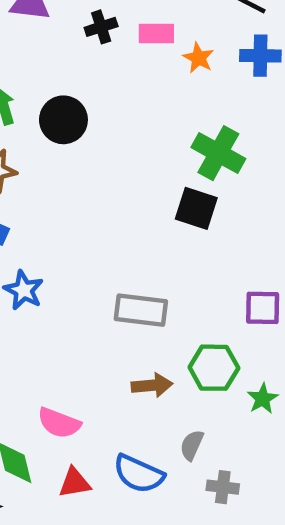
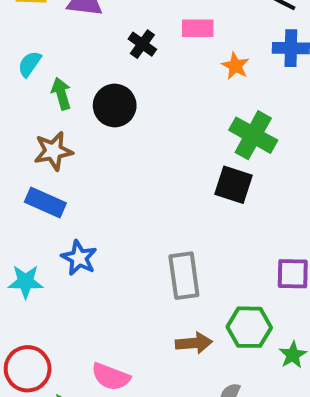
black cross: (101, 27) -> (142, 44), moved, turned -36
orange star: (198, 58) -> (235, 66), moved
gray rectangle: (141, 310) -> (184, 276), turned 75

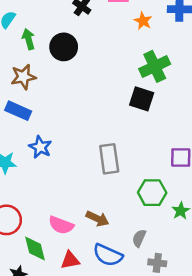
green cross: (253, 135) -> (155, 66), turned 36
brown arrow: (194, 343) -> (97, 219), moved, turned 30

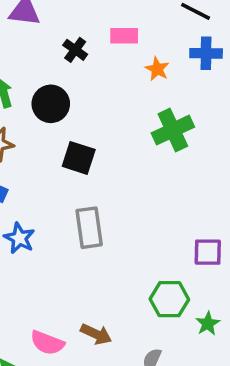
black square: (142, 99) -> (79, 158), moved
gray rectangle: (109, 159) -> (89, 228), moved

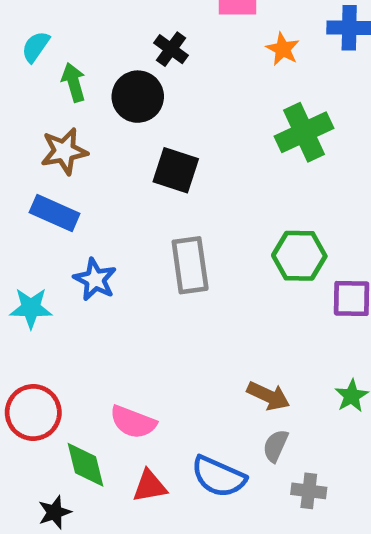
black cross: (75, 50) -> (171, 49), moved
green hexagon: (169, 299) -> (299, 256), moved
brown arrow: (96, 334) -> (268, 396), moved

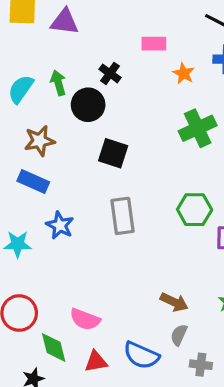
cyan semicircle: (36, 47) -> (21, 89), moved, size x1.4
green arrow: (74, 82) -> (58, 83), moved

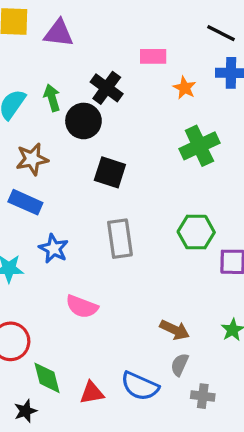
black cross: (110, 73) -> (107, 88), size x1.4
pink semicircle: (85, 319) -> (82, 307), moved

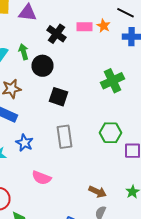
black cross: (107, 88) -> (56, 34), moved
orange star: (185, 88) -> (104, 26), moved

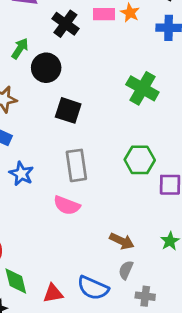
green arrow: (24, 52) -> (20, 48), turned 49
green cross: (112, 81) -> (142, 88), turned -35
pink semicircle: (42, 178) -> (67, 205), moved

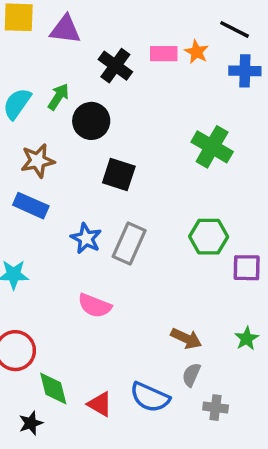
gray rectangle: (76, 165) -> (129, 244), turned 32
blue star: (21, 174) -> (86, 238), moved
pink semicircle: (67, 205) -> (95, 306), moved
red triangle: (53, 293) -> (100, 404), turned 40

